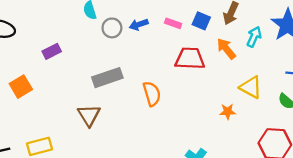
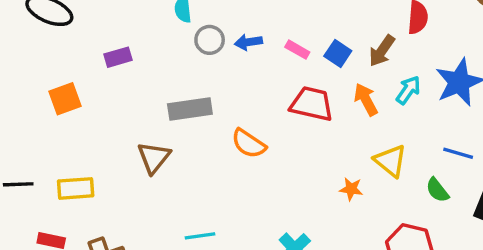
orange semicircle: (152, 94) -> (249, 144), turned 130

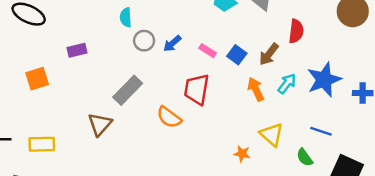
blue arrow: (248, 42) -> (172, 44), turned -36
red trapezoid: (312, 104) -> (197, 89), moved, turned -96
gray rectangle: (190, 109) -> (128, 90), turned -40

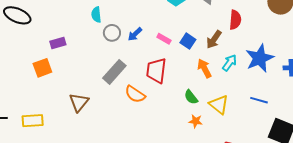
orange square: (37, 79) -> (42, 68), moved
gray rectangle: (128, 90) -> (114, 72), moved
green semicircle: (305, 157) -> (191, 97), moved

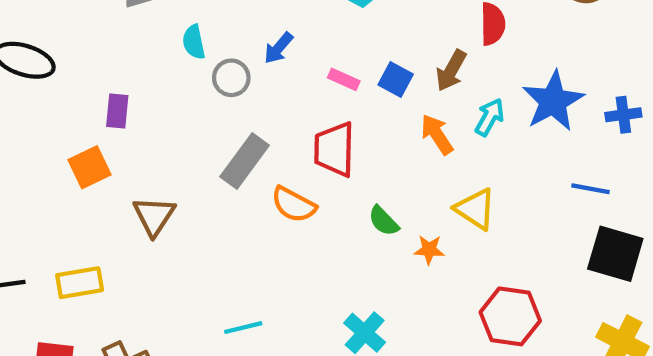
blue arrow: (135, 34) -> (279, 48), moved
purple rectangle: (58, 43) -> (117, 111), turned -63
green semicircle: (191, 97) -> (384, 221), moved
blue line: (259, 100) -> (591, 189), moved
brown triangle: (79, 102) -> (154, 216), moved

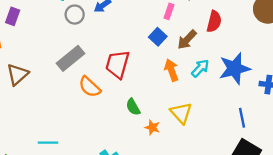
pink rectangle: (344, 79) -> (169, 11), moved, turned 70
blue line: (591, 189) -> (242, 118), turned 54

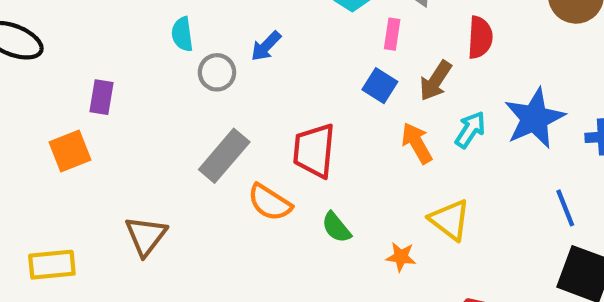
brown triangle: (17, 74) -> (146, 236), moved
green semicircle: (133, 107) -> (336, 227), moved

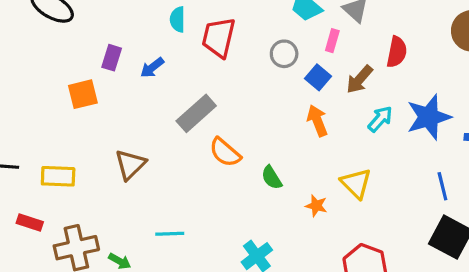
blue arrow: (266, 46) -> (152, 68), moved
gray circle: (217, 72) -> (284, 54), moved
orange arrow: (417, 143) -> (317, 121), moved
red trapezoid: (314, 151) -> (219, 37), moved

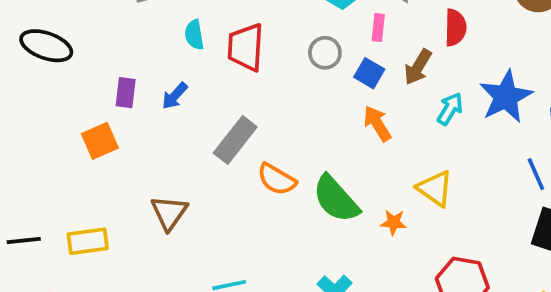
green semicircle: (272, 178) -> (336, 199), size x1.8

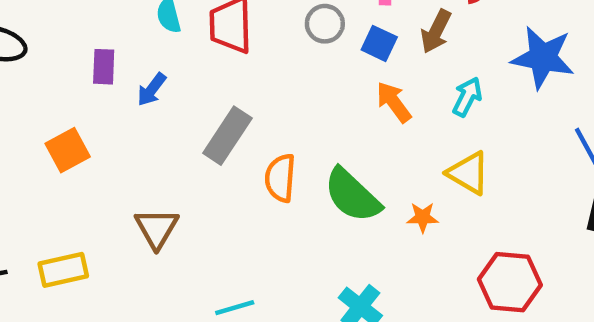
purple rectangle: (126, 93) -> (104, 67), moved
blue star: (506, 97) -> (543, 58), turned -30
cyan arrow: (450, 109) -> (467, 97), moved
orange semicircle: (277, 179) -> (280, 178), turned 69

